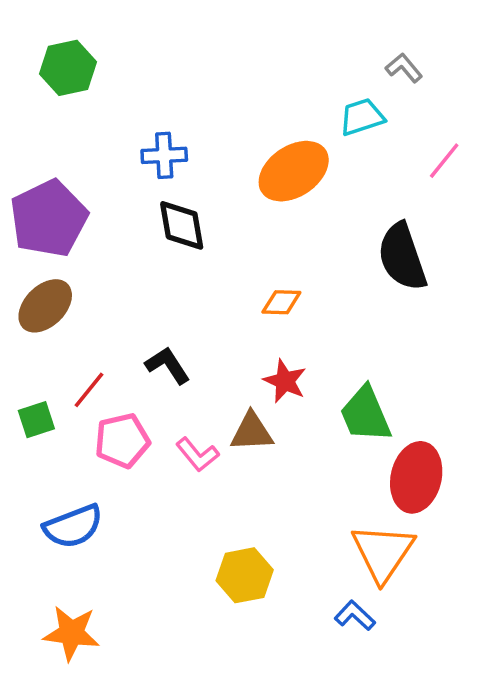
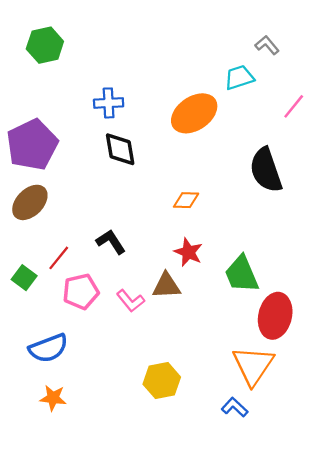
green square: (36, 420) -> (24, 278), turned -35
orange star: (71, 633) -> (53, 398), moved, size x0.7

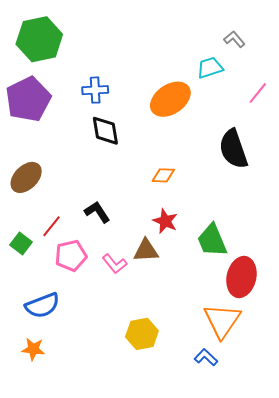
green hexagon: (45, 45) -> (39, 39), size x1.4
purple pentagon: (32, 145) -> (28, 99), moved
orange star: (53, 398) -> (33, 349), moved

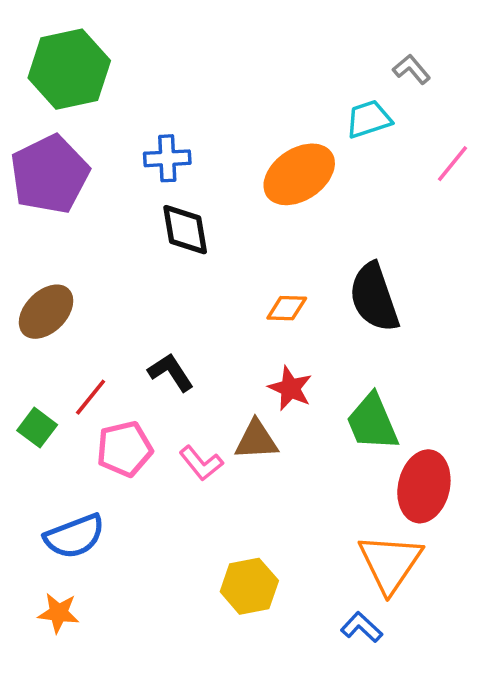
black semicircle: (233, 149) -> (374, 297), moved

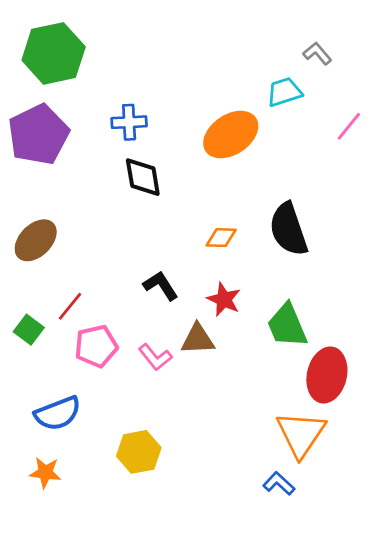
black L-shape: (171, 372) -> (161, 286), moved
yellow hexagon: (249, 586) -> (139, 452), moved

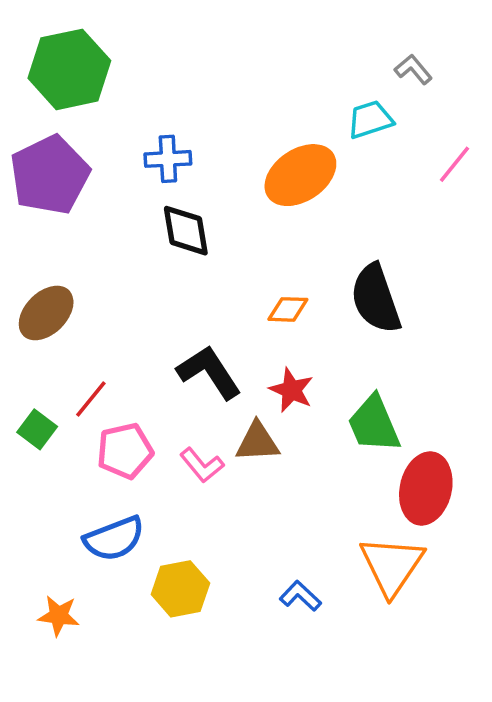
black L-shape: (161, 286) -> (209, 372), size x1.4
blue semicircle: (58, 413) -> (114, 539), moved
blue L-shape: (279, 484) -> (300, 596), moved

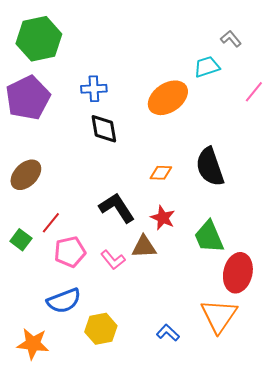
orange star: (59, 616) -> (33, 344), size x1.4

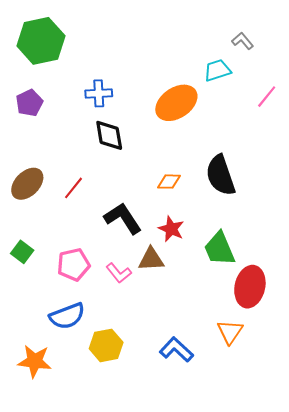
purple pentagon: (28, 98) -> (29, 103), size x0.6
red line: (51, 223) -> (74, 188), moved
orange triangle: (219, 316) -> (230, 332), size x0.7
blue L-shape: (168, 333) -> (176, 350), size x1.4

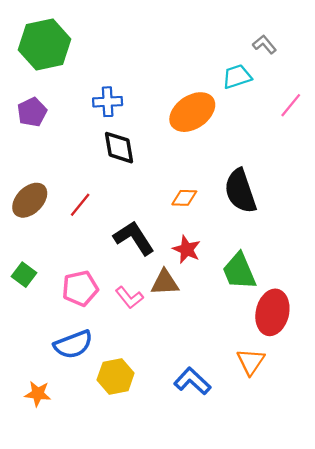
orange star: (35, 361) -> (38, 394), size x0.7

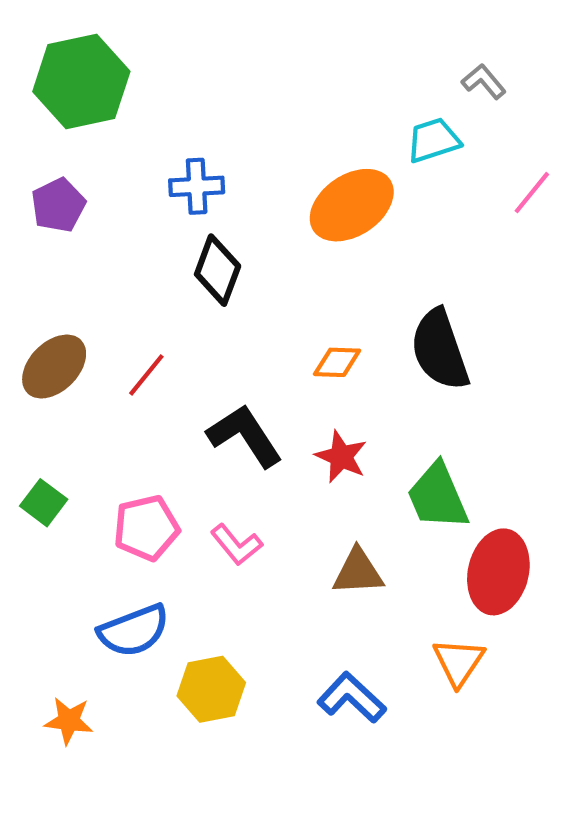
black diamond: (119, 148) -> (218, 270), turned 30
brown triangle: (165, 283) -> (358, 572), moved

